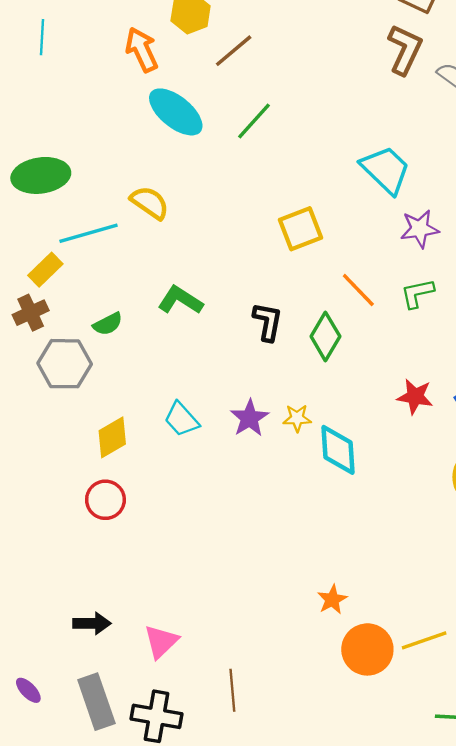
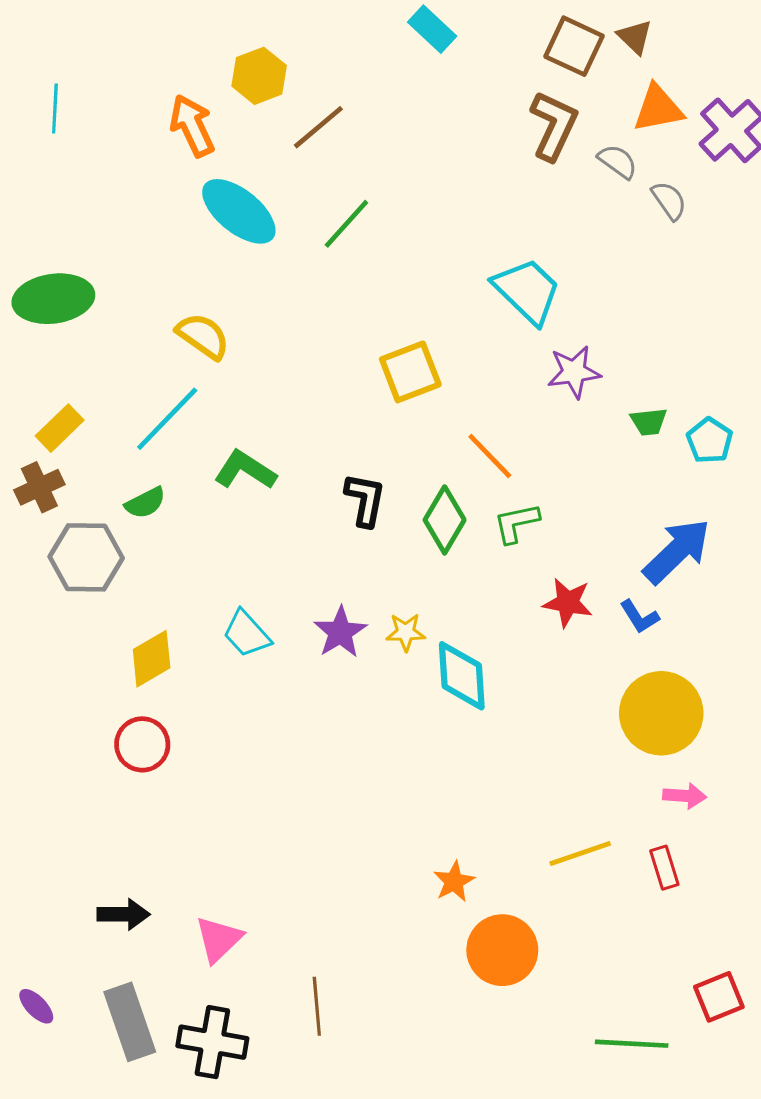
cyan line: (88, 233) -> (167, 419), moved, turned -30
green L-shape: (417, 293) -> (516, 523), moved
yellow line: (424, 640) -> (580, 854), moved

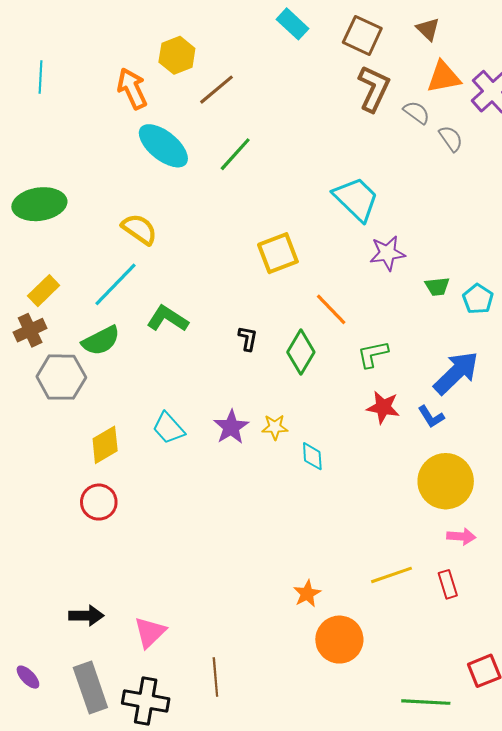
brown square: (574, 46) -> (362, 35), moved
black L-shape: (365, 500) -> (248, 339), size x0.7
green semicircle: (145, 503) -> (101, 341), size x1.4
green L-shape: (516, 523) -> (373, 354), moved
cyan diamond: (462, 676) -> (312, 456), size x0.6

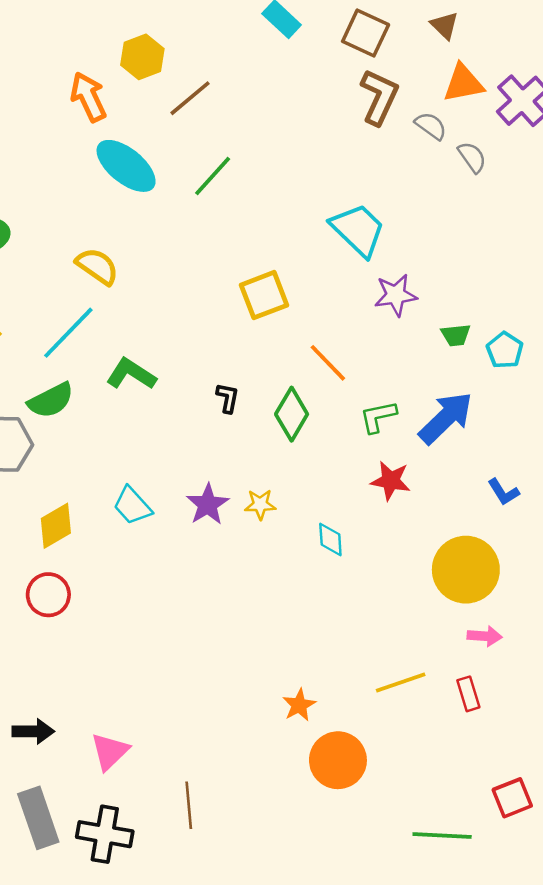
blue arrow: (456, 373) -> (446, 418), moved
blue L-shape: (431, 417) -> (503, 492), moved
cyan diamond: (312, 456) -> (330, 540), moved

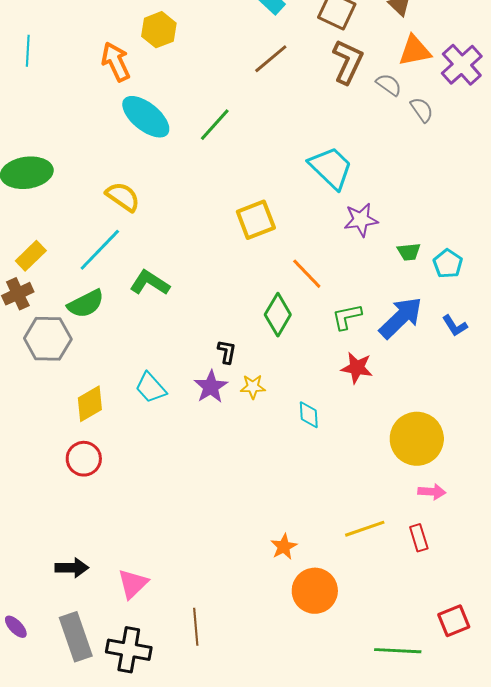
brown line: (190, 98) -> (271, 59), moved
black L-shape: (228, 398) -> (227, 352), moved
blue L-shape: (503, 492) -> (455, 326), moved

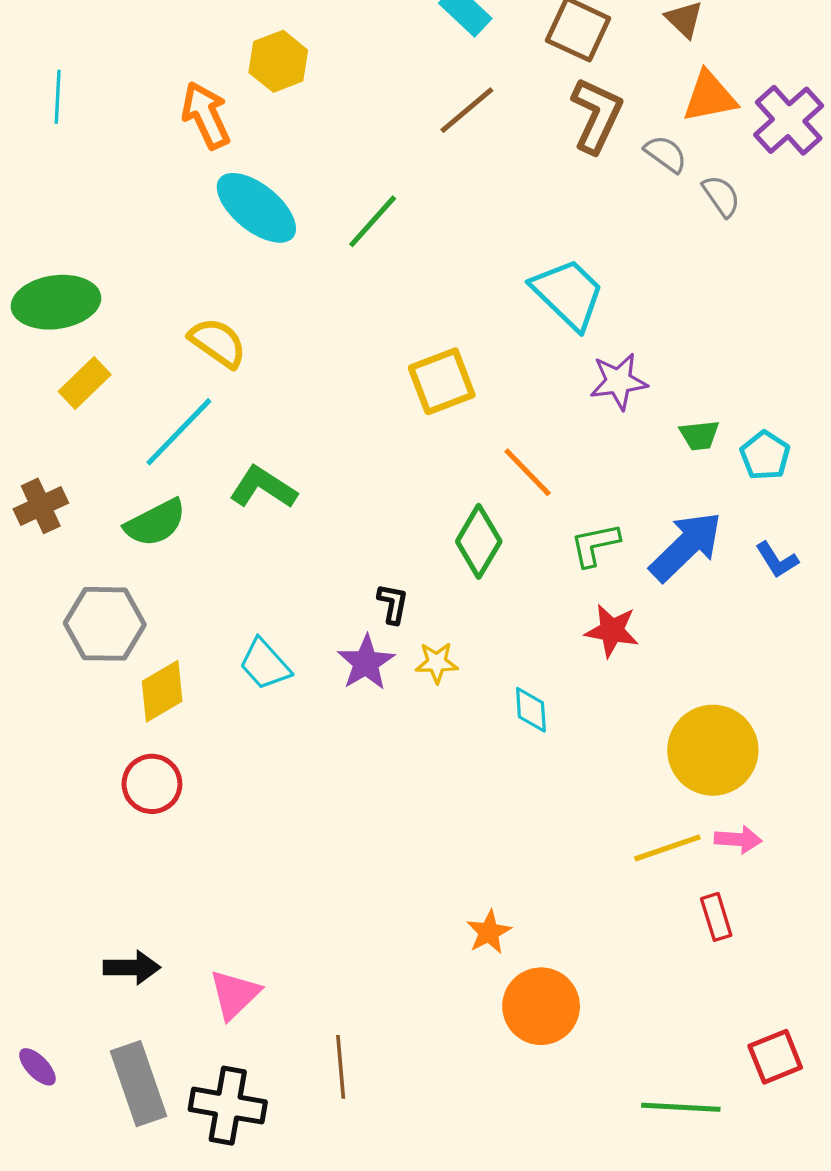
yellow rectangle: (31, 256) -> (85, 383), moved
gray hexagon: (48, 339) -> (105, 624), moved
yellow line: (365, 529) -> (667, 848), moved

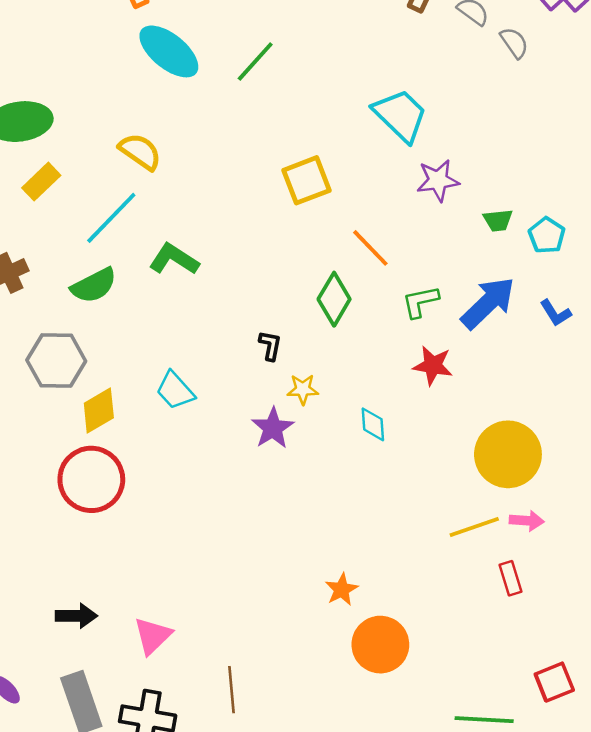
purple star: (366, 663) -> (273, 428), moved
red circle: (152, 784) -> (91, 479), size x1.5

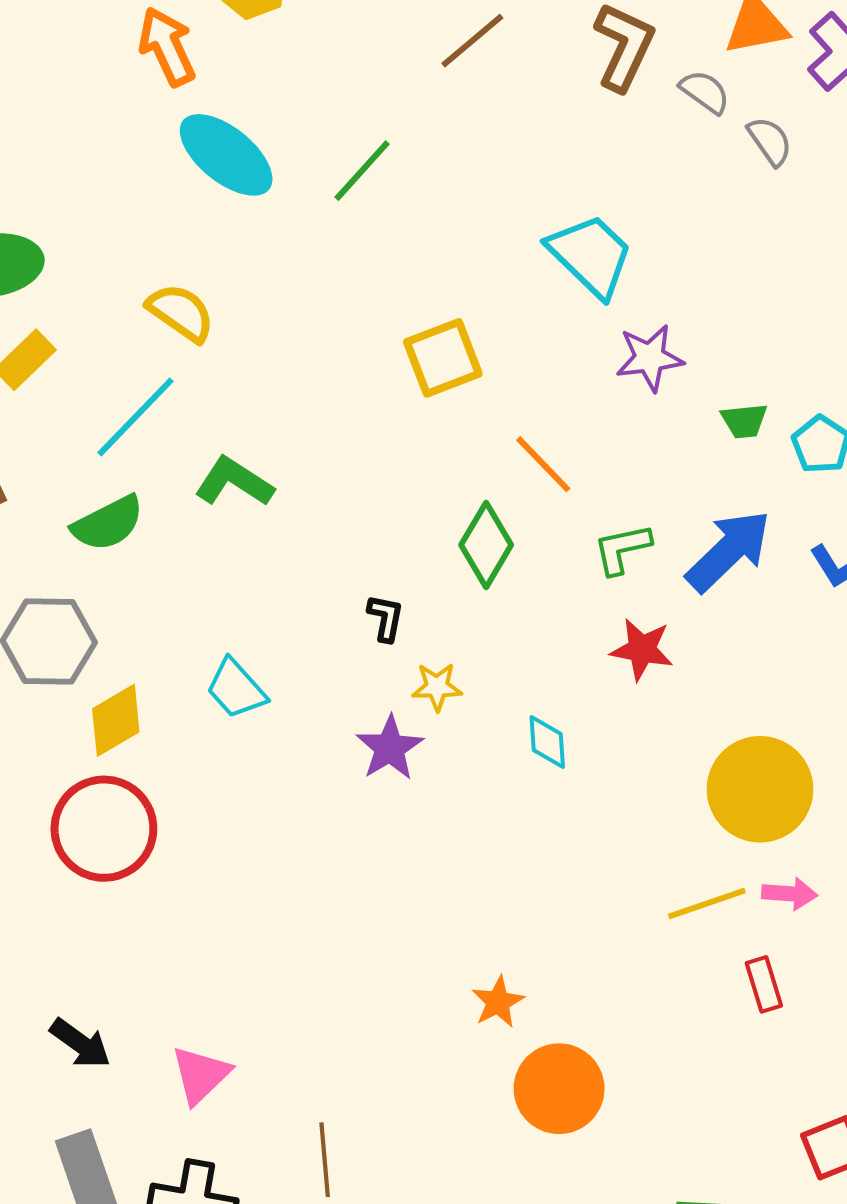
black arrow: (76, 616) -> (80, 1043), turned 36

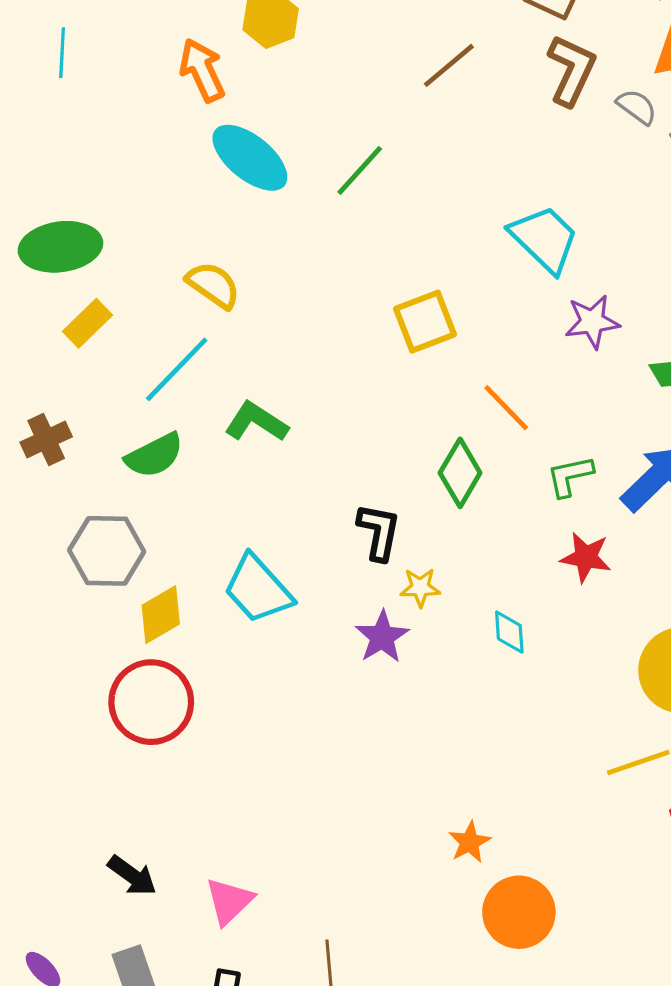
black L-shape: (386, 618) -> (379, 532), size x1.5
cyan trapezoid: (236, 689) -> (258, 589), size x1.4

